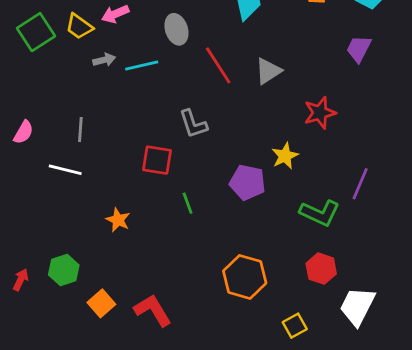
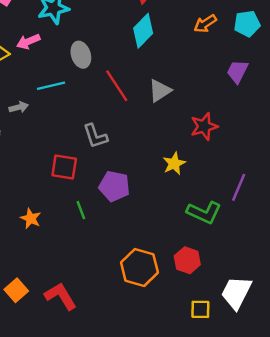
gray arrow: (104, 60) -> (19, 107), moved
purple pentagon: (247, 182) -> (114, 186), moved
green line: (188, 203) -> (81, 210), moved
red hexagon: (321, 269) -> (187, 260), moved
yellow square: (295, 326) -> (200, 309), moved, turned 30

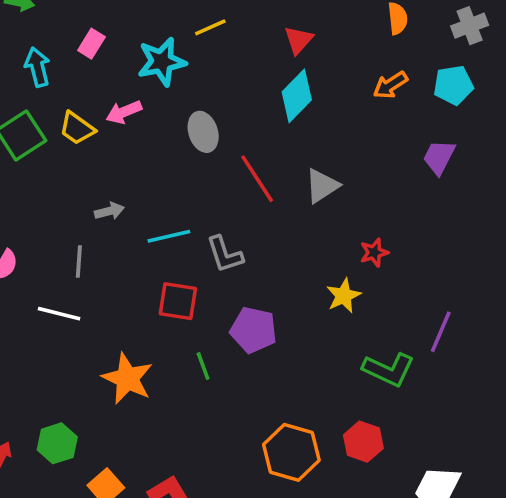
cyan line: (51, 86) -> (169, 236), moved
red star: (204, 126) -> (374, 252), moved, size x0.7
orange star: (31, 218) -> (127, 379), size x1.6

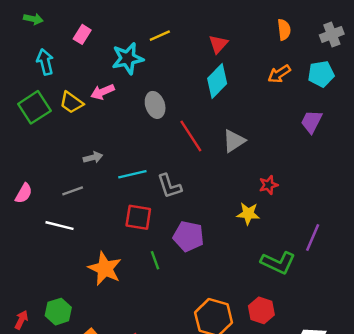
pink rectangle: (91, 44) -> (82, 34), moved
gray line: (79, 261) -> (73, 191), turned 66
yellow star: (344, 296) -> (248, 214), turned 30

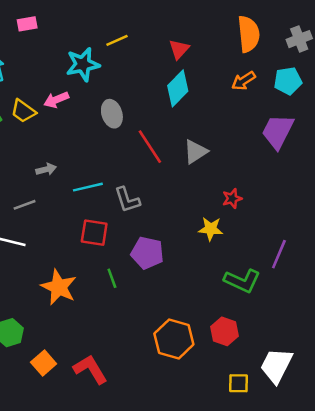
orange semicircle: (284, 30) -> (249, 34), size x1.6
pink rectangle: (82, 34) -> (27, 24), moved, turned 48
purple trapezoid: (311, 122) -> (278, 131), size x1.4

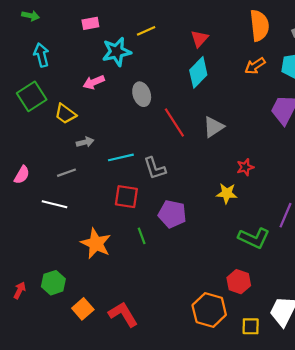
pink rectangle: (27, 24) -> (90, 23), moved
yellow trapezoid: (23, 111) -> (65, 114), moved
orange hexagon: (174, 339) -> (209, 310), moved

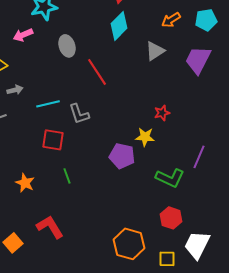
gray triangle: (214, 127) -> (155, 51), moved
purple pentagon: (172, 214) -> (122, 156), moved
orange star: (96, 243) -> (25, 183), size x0.7
red hexagon: (239, 282) -> (171, 218), moved
red L-shape: (123, 314) -> (50, 227), moved

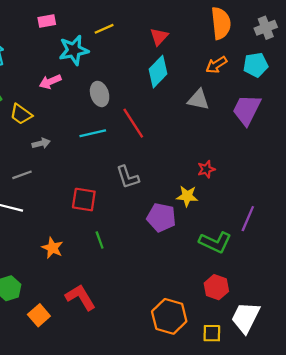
gray triangle: (155, 51) -> (198, 100), turned 45
cyan line: (48, 104) -> (93, 133), moved
gray L-shape: (79, 114) -> (128, 177), moved

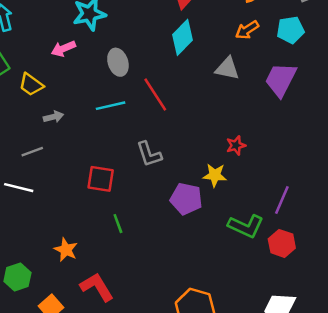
orange star: (52, 248) -> (66, 250), moved
red hexagon: (216, 287) -> (282, 243), moved

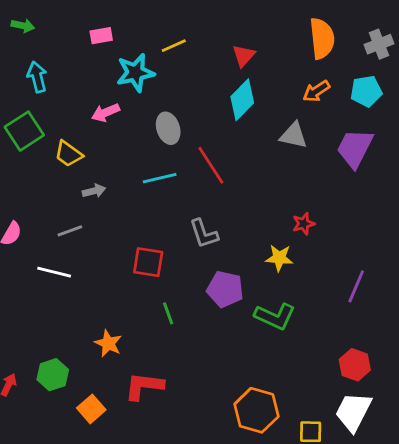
purple pentagon: (186, 199) -> (225, 289), moved
green L-shape: (246, 226) -> (275, 316), moved
red hexagon: (282, 243) -> (355, 365), moved
red L-shape: (97, 287) -> (144, 386), turned -52

